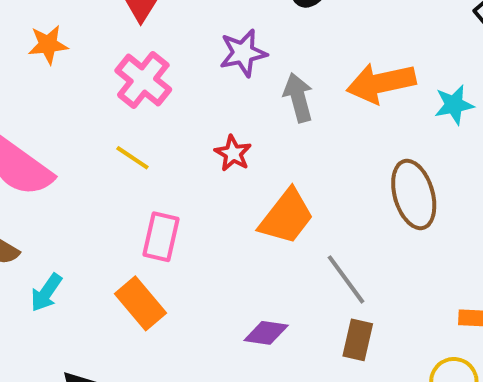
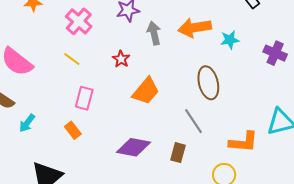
gray line: (346, 279) -> (193, 121), moved
orange rectangle: (141, 303) -> (73, 130), size x0.7
purple diamond: (266, 333) -> (133, 147), size x1.6

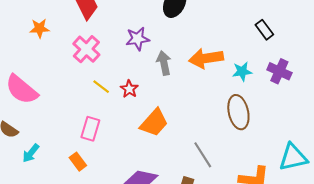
purple cross: (275, 53) -> (279, 71), moved
yellow line: (72, 59) -> (101, 87), moved
brown ellipse: (208, 83) -> (238, 112), moved

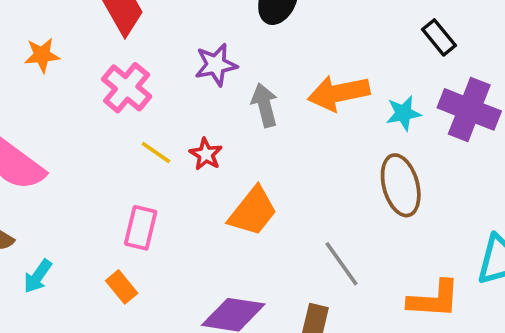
purple cross: (279, 71) -> (469, 109), size x1.4

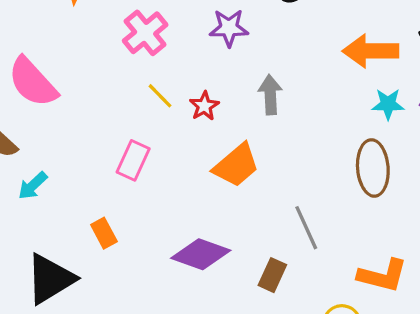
orange arrow: (339, 93) -> (371, 51), moved
gray arrow: (265, 105) -> (270, 95), moved
orange rectangle: (122, 287) -> (104, 233), moved

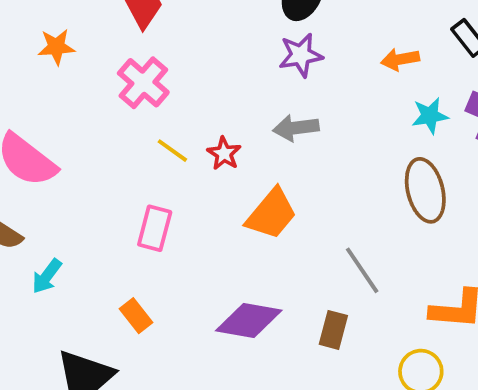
purple star: (229, 28) -> (301, 55), moved
orange arrow: (371, 51) -> (400, 59), size x0.6
gray arrow: (270, 95) -> (296, 128), turned -84

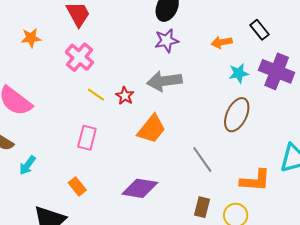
gray arrow: (296, 128) -> (164, 81), size x1.4
brown ellipse: (425, 190) -> (237, 115), turned 40
brown rectangle: (333, 330) -> (202, 207), moved

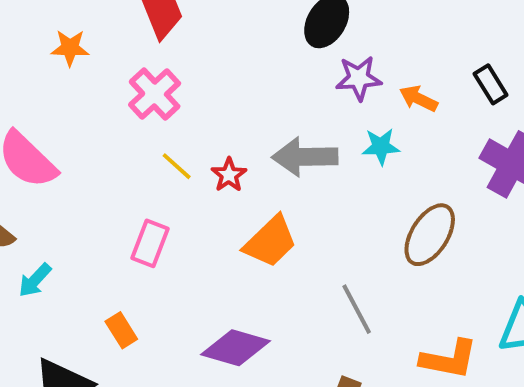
purple star: (167, 41) -> (359, 78), moved
orange arrow: (222, 42) -> (418, 99), turned 30
cyan star: (239, 73) -> (381, 146), moved

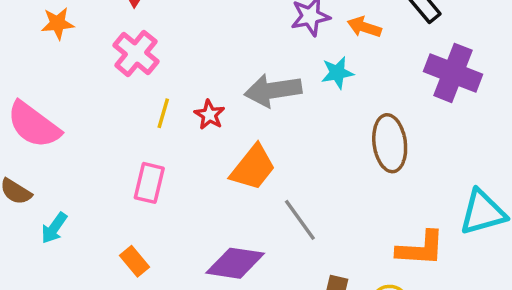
yellow line: (177, 166) -> (163, 113), turned 72
brown ellipse: (430, 235) -> (390, 143), turned -32
gray line: (357, 309) -> (300, 220), moved

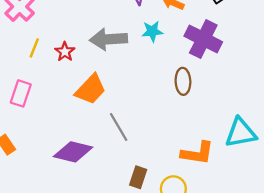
purple cross: (453, 73) -> (203, 39), moved
brown ellipse: (390, 143) -> (183, 81), size x0.7

